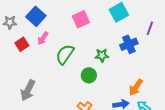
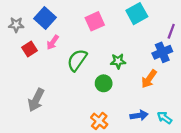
blue cross: (129, 44) -> (162, 52), moved
orange arrow: (136, 87) -> (149, 79), moved

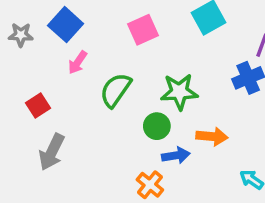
red square: (29, 49) -> (38, 105), moved
green star: (118, 61) -> (179, 92), size x1.5
orange arrow: (149, 79) -> (212, 136), moved, turned -120
blue arrow: (139, 115) -> (176, 155), moved

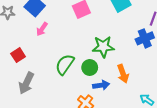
green semicircle: (115, 90) -> (65, 64), moved
orange arrow: (212, 136) -> (123, 74), turned 66

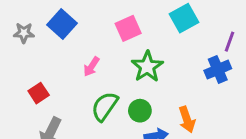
pink arrow: (42, 29) -> (91, 67), moved
green star: (103, 47) -> (147, 67), moved, turned -30

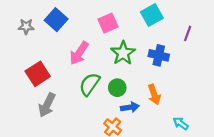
pink arrow: (91, 67) -> (79, 53), size x1.5
blue cross: (218, 70) -> (159, 55), moved, turned 36
red square: (39, 93) -> (38, 74), size x1.5

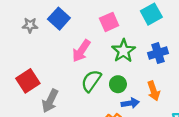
blue cross: (159, 55) -> (158, 53), turned -30
red square: (38, 74) -> (28, 81), moved

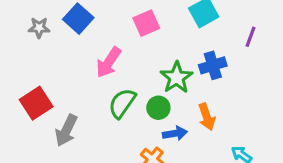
green star: (124, 51) -> (177, 78), moved

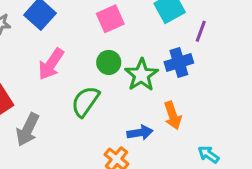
purple line: (251, 37) -> (201, 31), moved
pink arrow: (109, 62) -> (51, 64), moved
green circle: (158, 108) -> (109, 62), moved

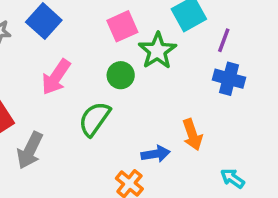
blue cross: (179, 62) -> (229, 79), moved, turned 32
green star: (141, 75) -> (157, 51), moved

